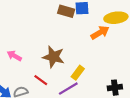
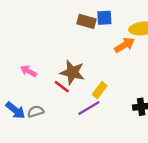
red line: (41, 80) -> (62, 87), moved

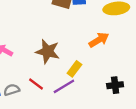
orange arrow: (125, 45) -> (99, 40), moved
red line: (62, 87) -> (36, 84), moved

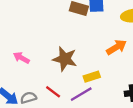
yellow rectangle: (74, 69) -> (92, 77), turned 35

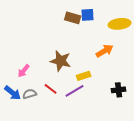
pink arrow: (21, 58) -> (24, 71), moved, turned -80

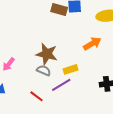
red line: (51, 89) -> (36, 96), moved
gray semicircle: (30, 94) -> (44, 70), moved, turned 40

